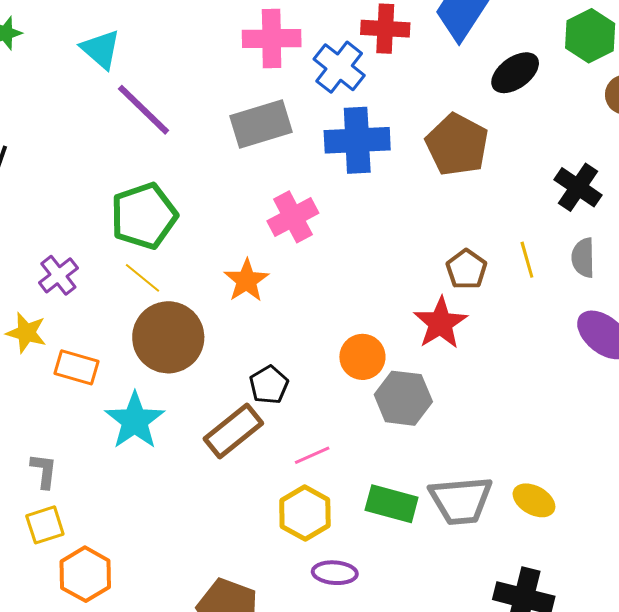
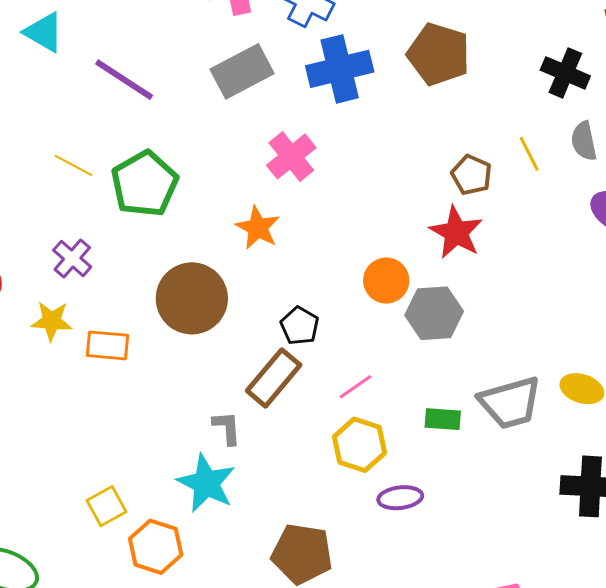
cyan triangle: (101, 49) -> (44, 32), moved
yellow line: (142, 278) -> (73, 165), moved
cyan star: (135, 421) -> (206, 483), moved
gray L-shape: (44, 471) -> (227, 428), moved
green rectangle: (392, 504) -> (443, 419), size x0.7

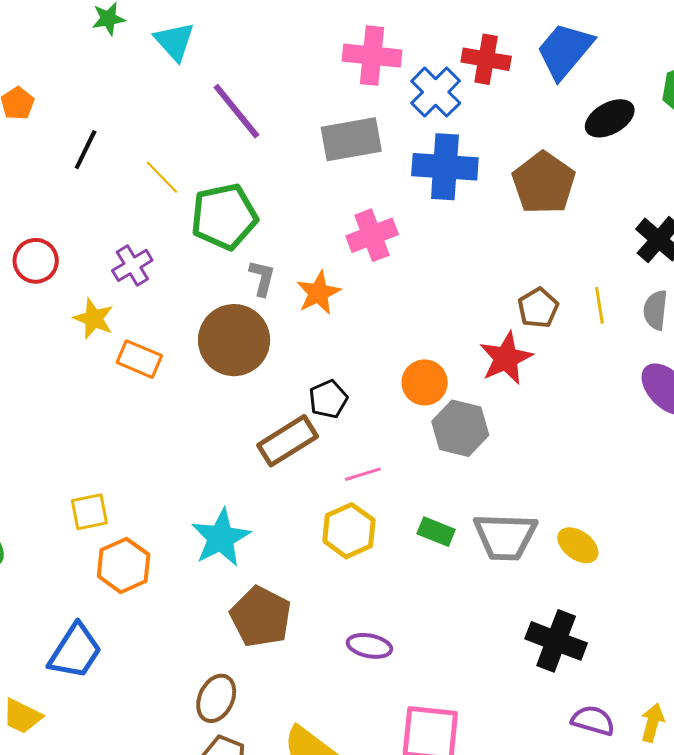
gray L-shape: (227, 428) -> (262, 278), moved
cyan star: (206, 483) -> (221, 538), moved
purple ellipse: (400, 498) -> (369, 646), moved

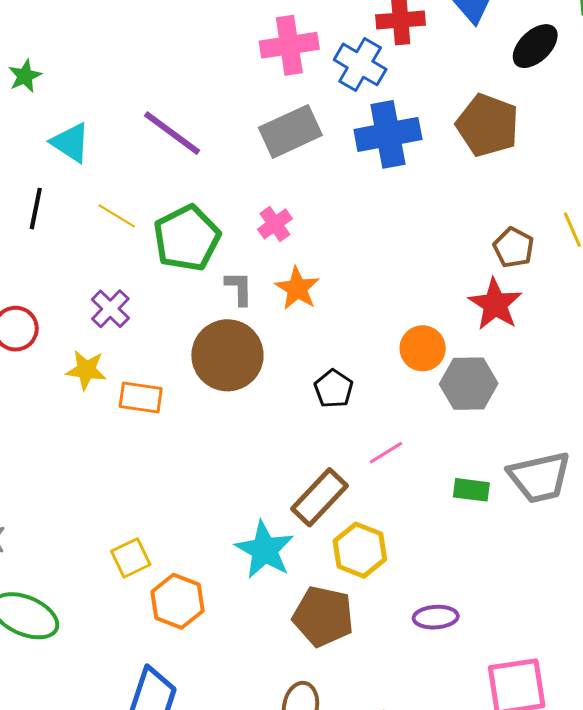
cyan triangle: (174, 41) -> (71, 142), moved
pink cross: (372, 235) -> (275, 224), moved, size x0.7
brown rectangle: (287, 441) -> (319, 497), moved
yellow hexagon: (349, 531) -> (360, 550), moved

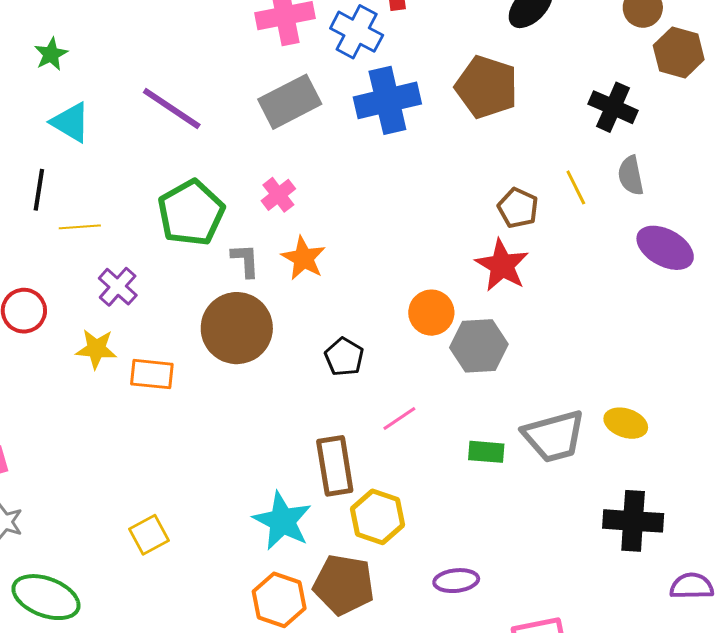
green star: (25, 76) -> (51, 54), moved
yellow line: (117, 216) -> (80, 227), moved, turned -33
brown rectangle: (319, 497) -> (335, 466), turned -50
orange hexagon: (177, 601) -> (279, 600), moved

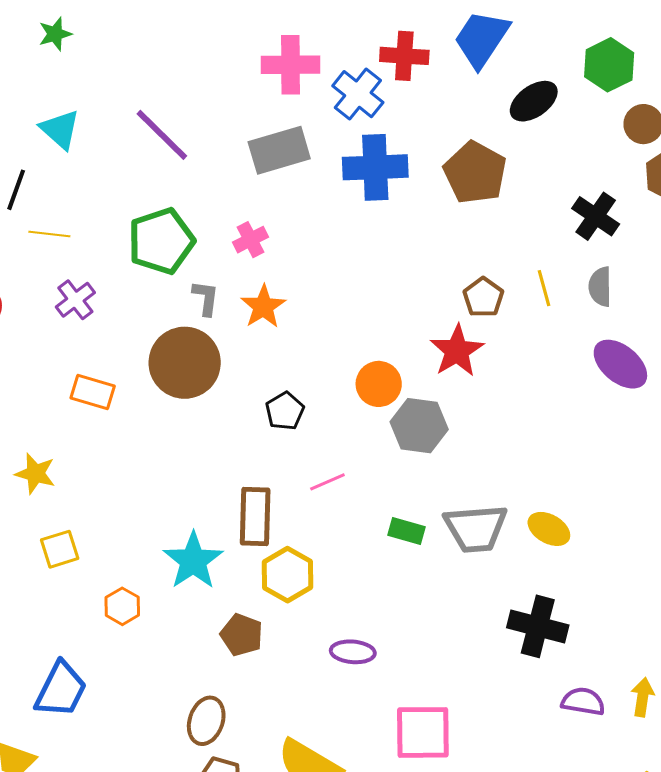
green star: (51, 54) -> (55, 34), moved
yellow star: (96, 349) -> (35, 474), moved
brown pentagon: (344, 585) -> (242, 635), size x0.7
orange hexagon: (279, 600) -> (122, 606), moved, size x0.7

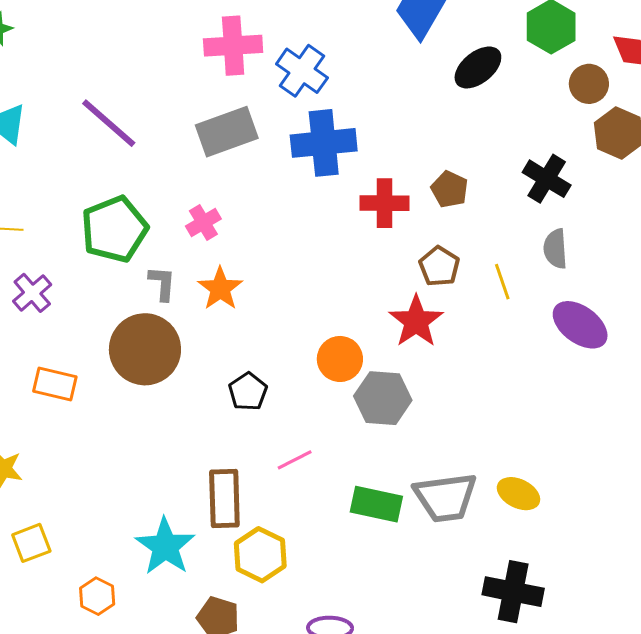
red cross: (404, 56) -> (384, 203), moved
brown pentagon: (475, 173) -> (450, 189), moved, size x0.6
yellow line: (544, 288) -> (502, 282), moved
green rectangle: (406, 531) -> (376, 504), size x1.4

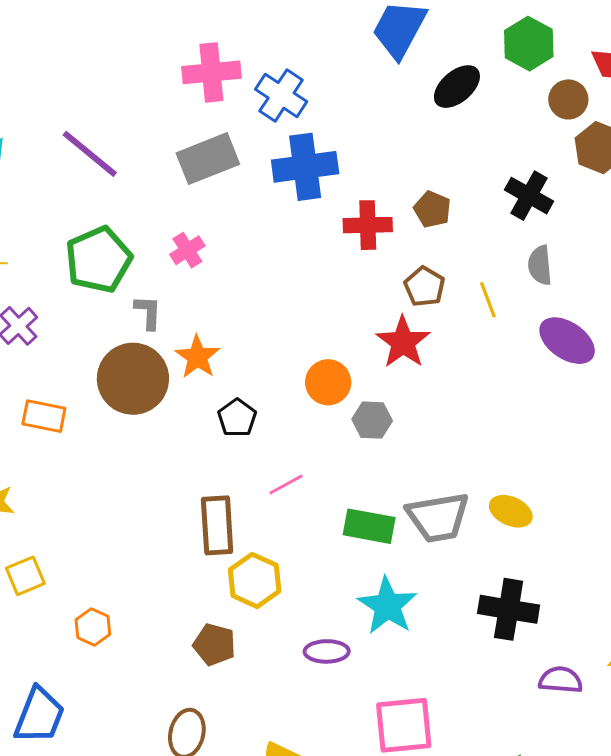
orange star: (220, 289) -> (197, 357), moved
gray hexagon: (383, 398) -> (372, 420), size x0.7
cyan star: (165, 546) -> (387, 606), moved

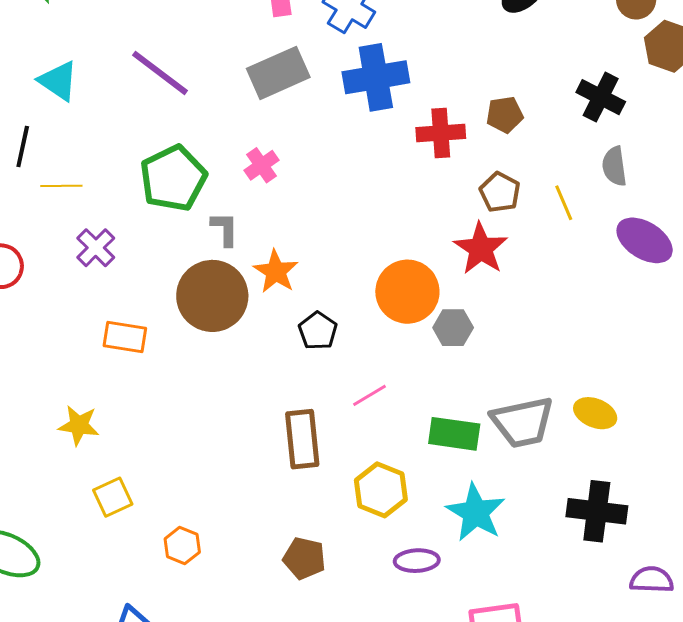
brown pentagon: (432, 209) -> (505, 115), turned -30
orange circle: (328, 382) -> (407, 292), size x1.4
yellow hexagon: (255, 580) -> (381, 490), moved

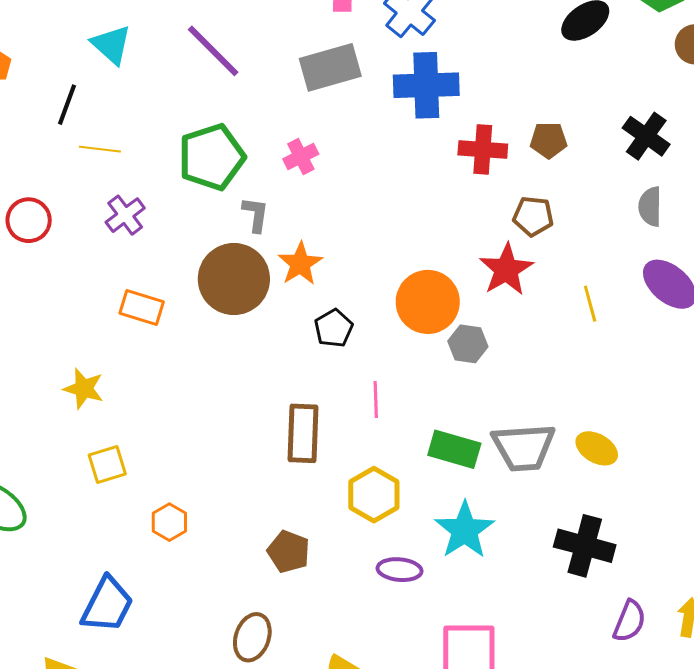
brown pentagon: (500, 192) -> (533, 216), turned -30
yellow line: (564, 203) -> (590, 304), moved
pink line: (369, 395) -> (376, 399), turned -69
purple semicircle: (652, 580) -> (629, 621), turned 102

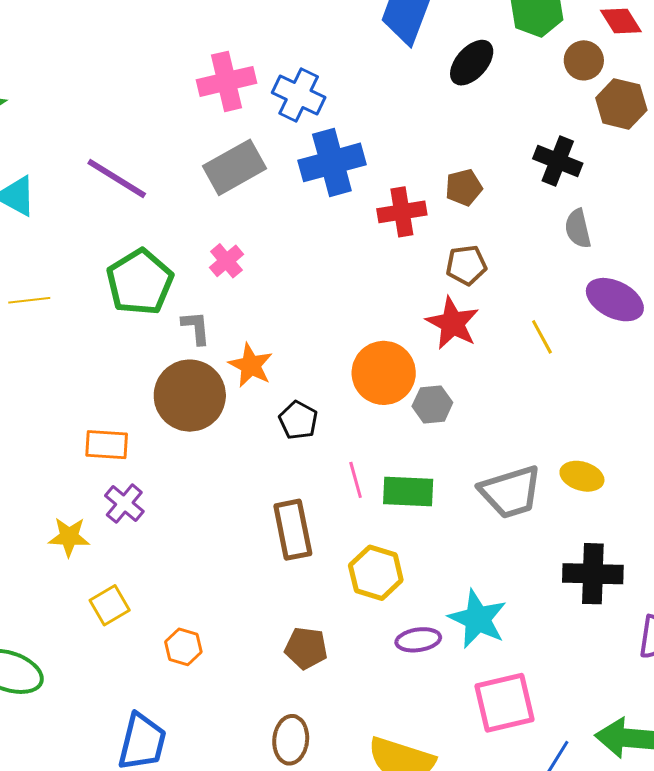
purple cross: (125, 215) -> (124, 504), moved
green rectangle: (454, 449) -> (408, 491), moved
cyan star: (465, 530) -> (478, 619), moved

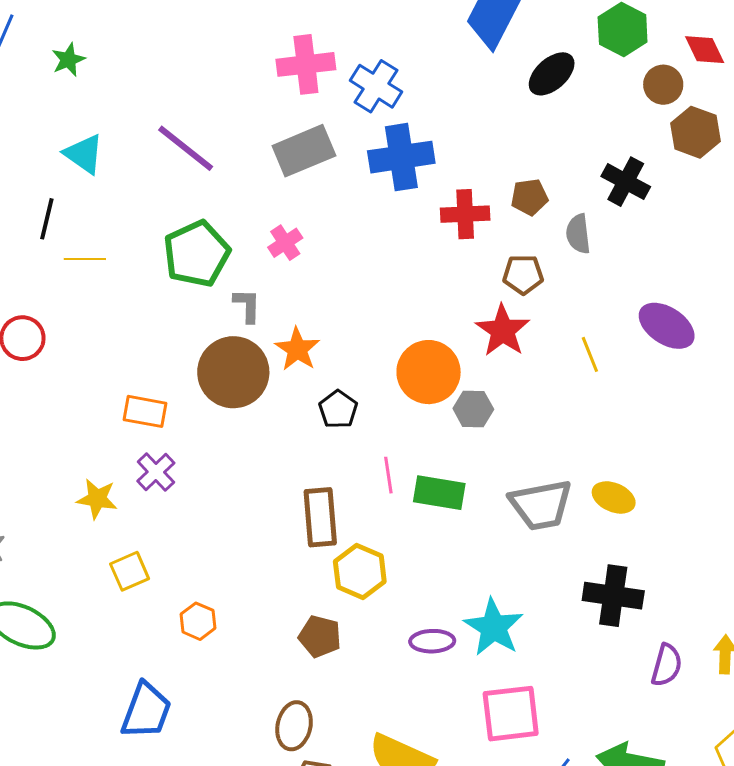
gray semicircle: (578, 229) -> (578, 234), moved
yellow hexagon: (376, 573) -> (360, 571), moved

